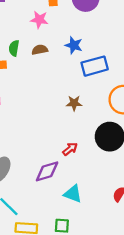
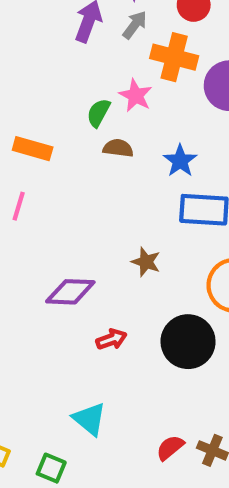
green semicircle: (14, 48) -> (98, 113), moved
purple diamond: (47, 171) -> (70, 292), moved

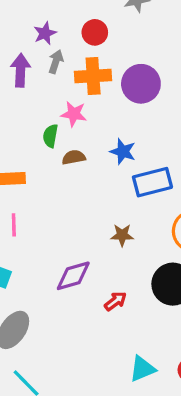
cyan triangle: (89, 419) -> (142, 369), moved, turned -44

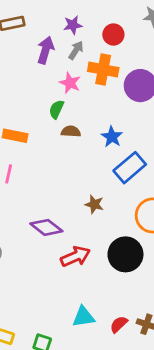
pink star: (74, 114) -> (70, 83), moved
blue rectangle: (152, 182) -> (130, 168), turned -40
purple diamond: (73, 276) -> (46, 227), turned 40
red arrow: (115, 301) -> (75, 256), size x1.5

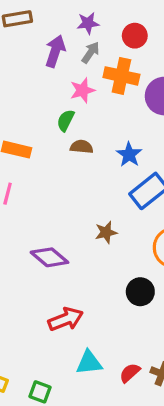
pink star: (70, 83) -> (82, 90), turned 30
brown star: (94, 204) -> (106, 232), turned -30
black circle: (125, 254) -> (140, 292), size x0.7
red arrow: (75, 256) -> (66, 319), moved

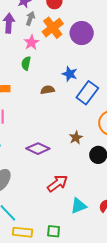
orange cross: (121, 76) -> (53, 28), turned -35
brown semicircle: (82, 147) -> (48, 90), moved
brown star: (106, 232) -> (76, 138), moved

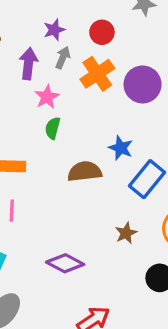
pink star: (31, 42) -> (47, 97), moved
brown semicircle: (48, 90) -> (85, 171), size x1.5
brown star: (76, 138) -> (126, 233), moved

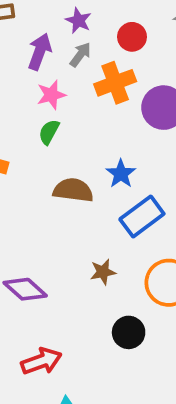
purple star: (54, 30) -> (78, 21), turned 30

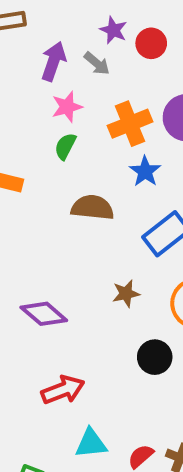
purple star: (78, 21) -> (113, 30), moved
gray arrow: (80, 55) -> (97, 63), turned 95
orange cross: (115, 83) -> (130, 124), moved
blue star: (121, 174) -> (145, 171), moved

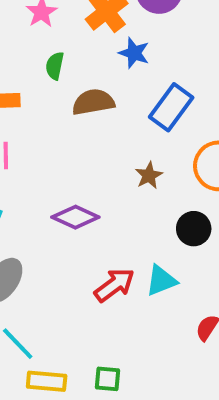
green semicircle: (65, 146) -> (55, 66), moved
cyan triangle: (91, 443) -> (161, 281), moved

